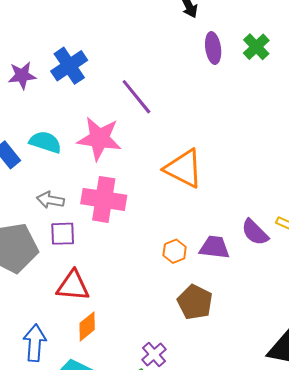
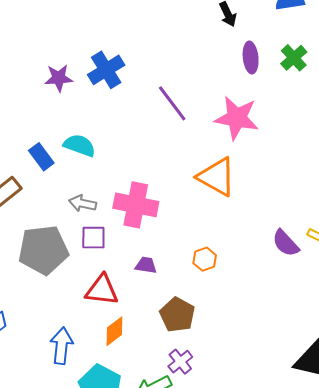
pink star: (99, 139) -> (237, 118), moved
purple trapezoid: (214, 247) -> (146, 265), moved, size x0.7
brown pentagon: (195, 302) -> (177, 315), moved

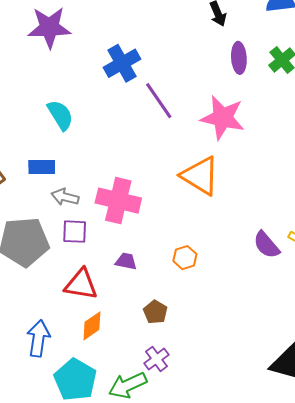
blue cross: (106, 70) -> (122, 63), moved
purple star: (59, 78) -> (49, 27), moved, size x1.5
cyan semicircle: (79, 145) -> (60, 115), moved, turned 36
blue rectangle: (41, 157) -> (42, 167), moved, turned -56
brown pentagon: (177, 315) -> (155, 312), size x0.7

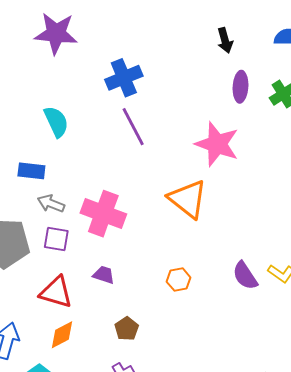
purple line: (159, 101) -> (133, 127), moved
orange hexagon: (185, 258) -> (179, 280), moved

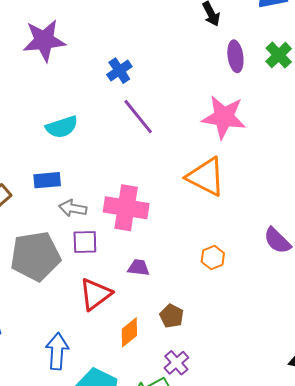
blue cross: (124, 78) -> (119, 71), size x0.7
cyan semicircle: (56, 122) -> (62, 127), turned 108
red triangle: (56, 292) -> (95, 294), turned -42
orange diamond: (62, 335) -> (129, 332), moved

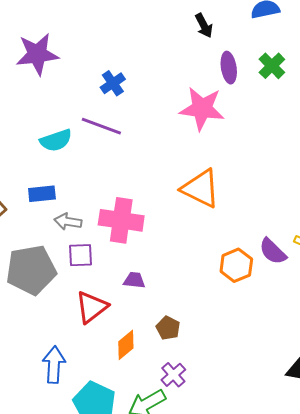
purple line: (138, 117) -> (101, 126), moved, turned -30
pink star: (224, 117) -> (202, 109), moved
orange hexagon: (213, 258) -> (236, 265), moved, size x1.4

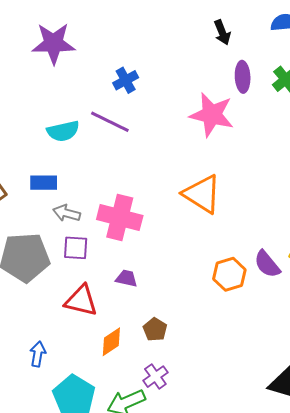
red triangle: (92, 307) -> (81, 301), turned 45
blue arrow: (54, 365) -> (38, 354), size x0.7

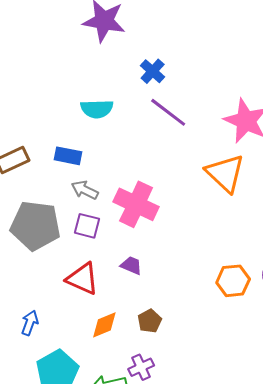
blue cross: (126, 80) -> (153, 71), moved, turned -30
purple line: (110, 122) -> (168, 112), moved
orange triangle: (202, 194) -> (225, 173), moved

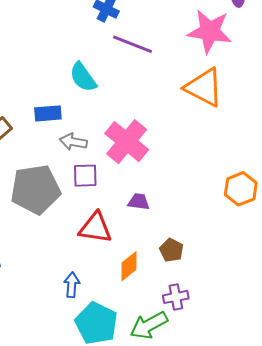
cyan semicircle: (97, 109) -> (83, 77), moved, turned 72
pink cross: (136, 204) -> (127, 142), turned 30
blue arrow: (30, 323) -> (72, 285), moved
purple cross: (141, 367) -> (176, 297), turned 30

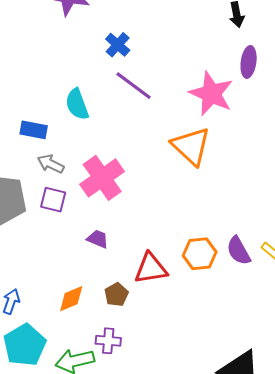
red triangle: (95, 228) -> (151, 268), moved, turned -33

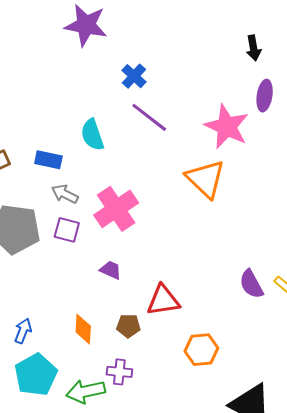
orange hexagon: (200, 254) -> (201, 350), moved
brown pentagon: (116, 294) -> (128, 326), turned 30
orange diamond: (71, 299) -> (83, 329), turned -64

